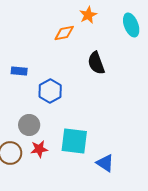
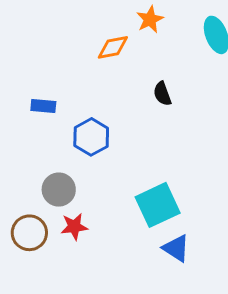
black semicircle: (96, 63) -> (162, 94), size x0.7
cyan square: (74, 141) -> (158, 205), moved, turned -32

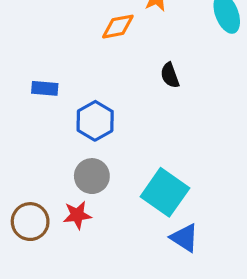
gray circle: (59, 190) -> (92, 176), moved
cyan square: (158, 205) -> (165, 192), turned -30

